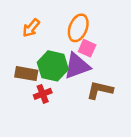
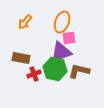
pink square: (87, 48) -> (69, 38), turned -32
green hexagon: (53, 66) -> (55, 69), moved

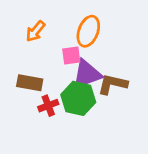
pink square: (69, 38) -> (71, 56), moved
brown L-shape: (79, 71) -> (113, 84), moved

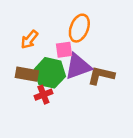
orange arrow: (35, 31) -> (29, 40), moved
green hexagon: (78, 98) -> (50, 73), moved

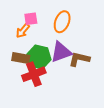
pink square: (64, 50) -> (31, 19), moved
red cross: (43, 95) -> (34, 74), size x1.6

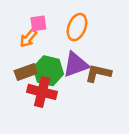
brown rectangle: (21, 58) -> (26, 72), turned -30
red cross: (34, 74) -> (42, 92), turned 35

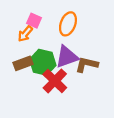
pink square: (38, 23) -> (34, 21), turned 32
red cross: (42, 92) -> (55, 81), moved, turned 30

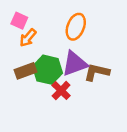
pink square: (34, 21) -> (19, 21), moved
red cross: (55, 81) -> (61, 91), size x0.7

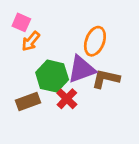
orange ellipse: (76, 27) -> (95, 41), moved
brown rectangle: (25, 71) -> (28, 101), moved

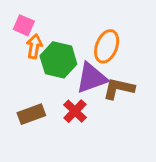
orange arrow: (31, 41) -> (34, 46), turned 150
green hexagon: (52, 76) -> (58, 60), moved

